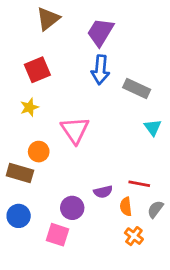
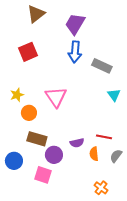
yellow star: (29, 107) -> (17, 95), moved
brown rectangle: (20, 173) -> (37, 139), moved
orange cross: (134, 236) -> (101, 188), moved

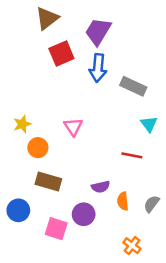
red square: (28, 52) -> (61, 54), moved
pink triangle: (56, 97) -> (73, 127), size x0.7
red line: (104, 137) -> (132, 155), moved
purple circle: (54, 155) -> (84, 214), moved

